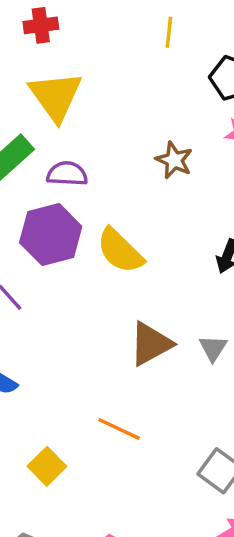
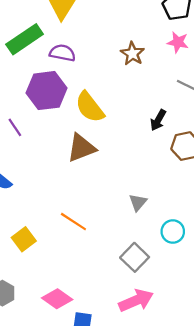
brown triangle: (151, 344) -> (81, 148), moved
gray triangle: (213, 348) -> (138, 202), moved

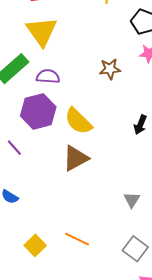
brown star: (132, 54) -> (110, 69), turned -30
orange line: (73, 222) -> (77, 239), moved

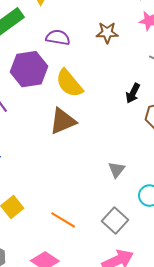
purple semicircle: (48, 76) -> (58, 37), moved
orange line: (77, 239) -> (63, 220), moved

